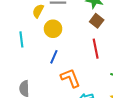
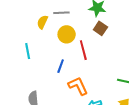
yellow circle: (53, 29) -> (67, 34), moved
red line: (96, 49) -> (83, 50), moved

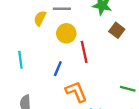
brown square: (100, 28) -> (117, 30), moved
cyan line: (28, 51) -> (20, 60), moved

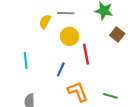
green line: (128, 89) -> (110, 96), moved

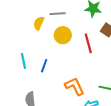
red line: (86, 54) -> (88, 43), moved
blue line: (61, 69) -> (44, 66), moved

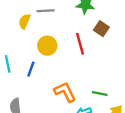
yellow circle: (63, 35) -> (47, 46), moved

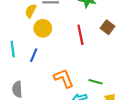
brown square: (101, 29) -> (108, 27), moved
yellow circle: (47, 46) -> (43, 28), moved

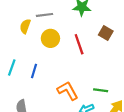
yellow circle: (43, 28) -> (50, 38), moved
cyan line: (13, 49) -> (12, 67), turned 35

